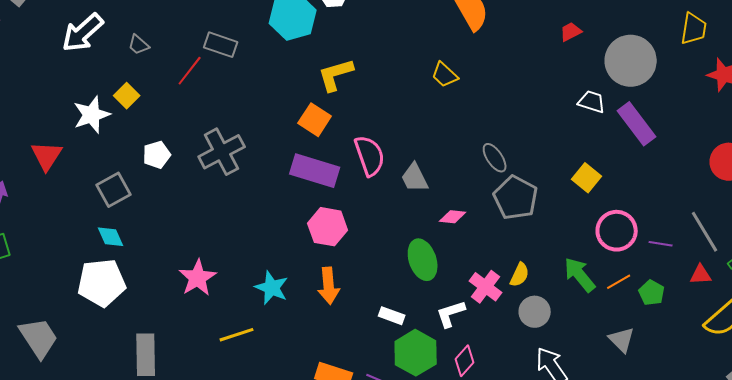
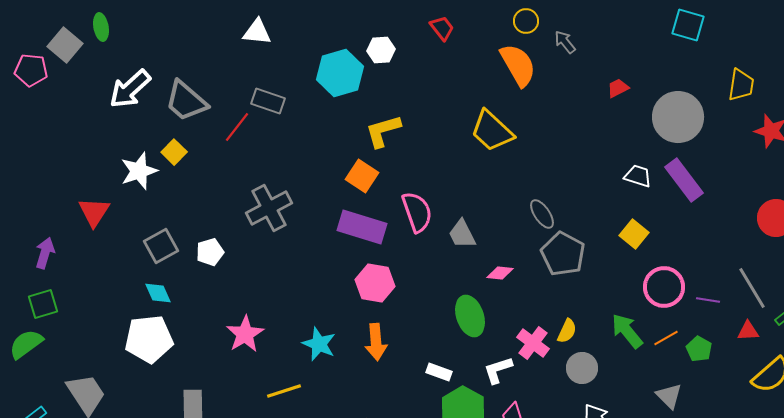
gray trapezoid: (139, 45) -> (186, 101), size x2.0
yellow trapezoid: (445, 75) -> (492, 131), size x1.6
white trapezoid: (592, 102) -> (638, 176), moved
white pentagon: (157, 155) -> (210, 252), moved

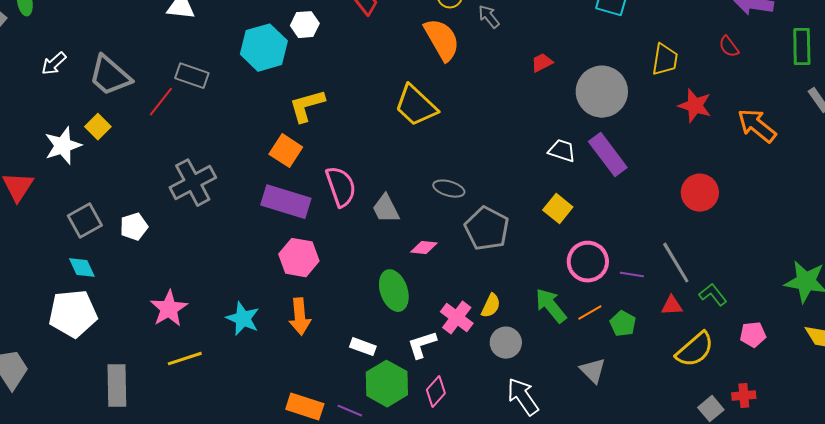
white arrow: (130, 89) -> (54, 64), size x0.6
gray ellipse: (542, 214) -> (449, 189), moved, turned -40
yellow line: (284, 391) -> (185, 359), moved

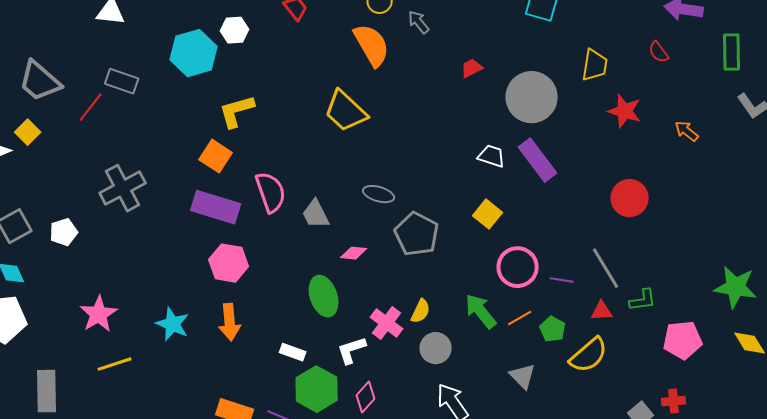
orange arrow: (757, 126) -> (687, 131), size x0.6
green L-shape: (713, 295) -> (643, 300), turned 120
pink pentagon: (753, 335) -> (683, 340), size x1.5
yellow semicircle: (695, 350) -> (589, 355), moved

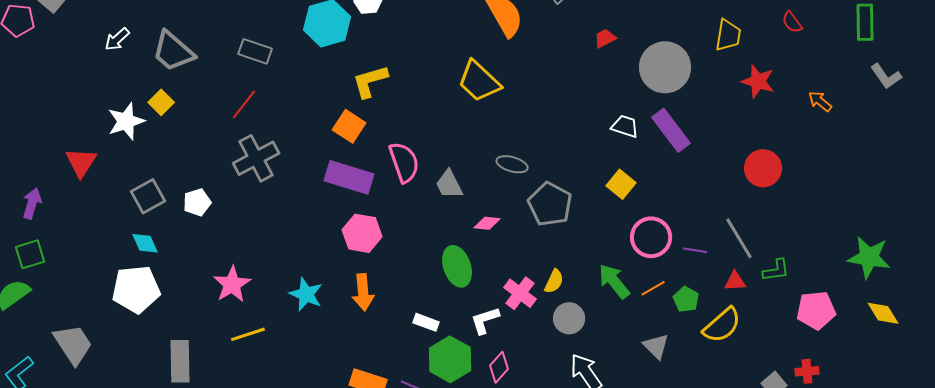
red line: (91, 107) -> (244, 104), moved

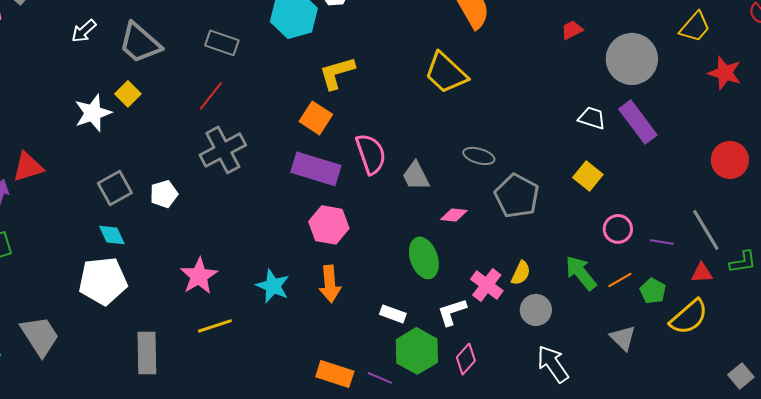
yellow trapezoid: (728, 35) -> (695, 27), turned 32
red triangle: (81, 162) -> (28, 167), moved, turned 40
pink circle: (651, 237) -> (618, 229), size x0.7

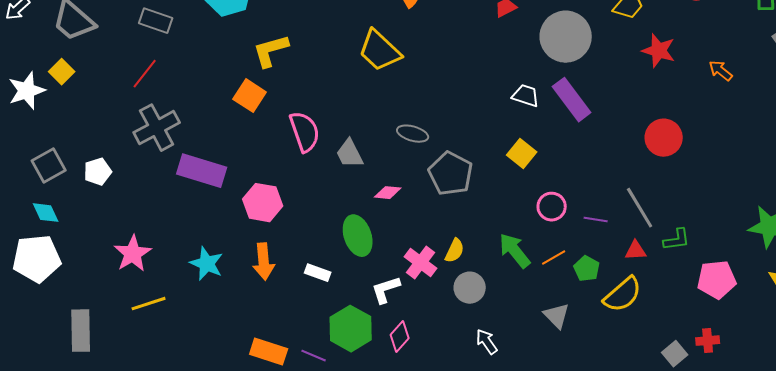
purple rectangle: (316, 169) -> (202, 171), moved
white rectangle: (393, 314) -> (318, 273), moved
white arrow: (553, 364) -> (487, 342), size x0.7

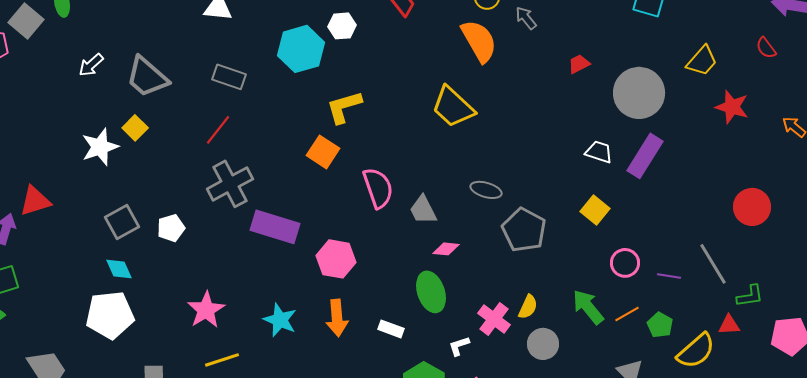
purple rectangle: (572, 100) -> (645, 156), turned 69
red circle: (664, 138) -> (752, 207), moved
pink diamond: (388, 193) -> (446, 249), moved
red triangle: (636, 251) -> (729, 325), moved
white L-shape: (386, 290) -> (459, 346), size x0.7

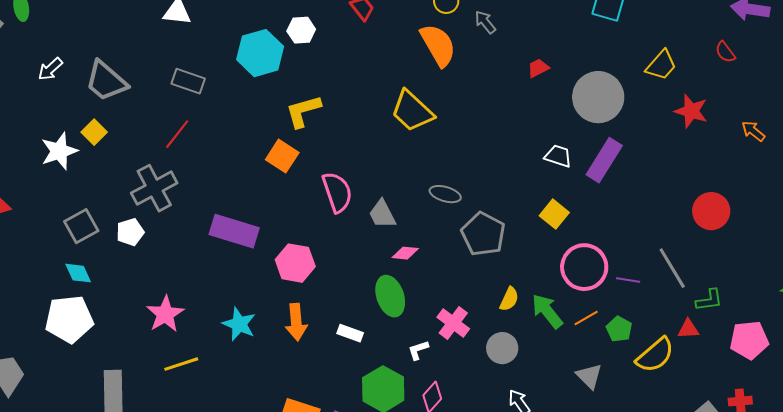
gray cross: (230, 184) -> (154, 188), moved
pink circle: (625, 263) -> (584, 267), size x1.6
yellow semicircle: (528, 307) -> (509, 299), moved

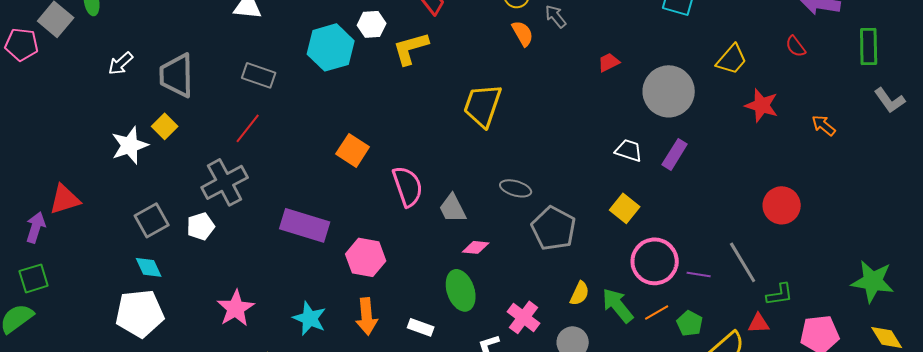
orange semicircle: (438, 45) -> (523, 33), moved, size x0.6
gray trapezoid: (106, 81) -> (177, 75), turned 48
yellow L-shape: (303, 111) -> (411, 48), moved
yellow trapezoid: (412, 111) -> (483, 105), turned 66
purple rectangle: (604, 160) -> (675, 154), size x0.7

